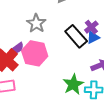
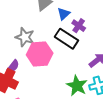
blue triangle: (93, 37) -> (64, 14), moved
pink hexagon: (35, 53) -> (40, 54), moved

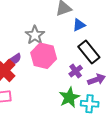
purple cross: (79, 26) -> (76, 71), moved
black rectangle: (67, 39) -> (89, 52), moved

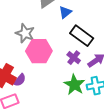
purple semicircle: (15, 59) -> (20, 80), moved

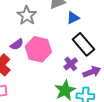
gray star: (25, 33) -> (27, 15), moved
purple semicircle: (20, 80) -> (17, 44), moved

